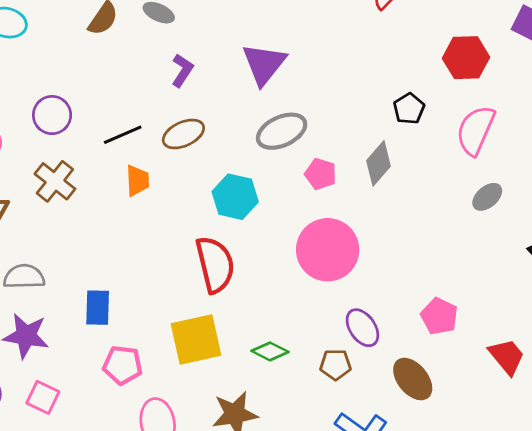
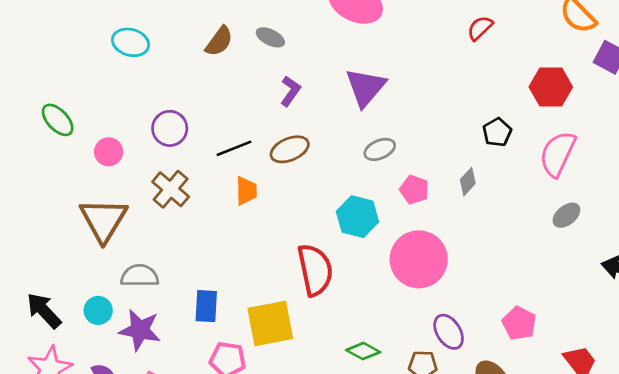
gray ellipse: (282, 131) -> (380, 149), size x0.7
gray diamond: (379, 163) -> (468, 182), size x0.7
cyan hexagon: (235, 197) -> (357, 217), moved
yellow square: (196, 339) -> (270, 323), moved

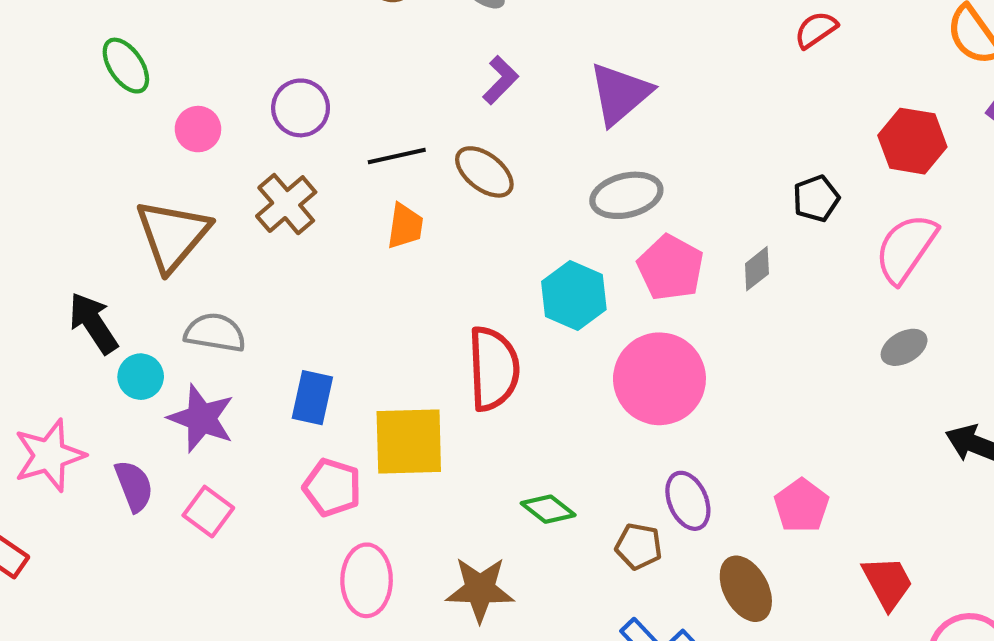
brown ellipse: (290, 149) -> (484, 172), turned 51
gray ellipse: (380, 149) -> (626, 195), size x1.4
pink pentagon: (414, 190) -> (671, 268), size x1.4
black arrow: (44, 311) -> (93, 323), moved

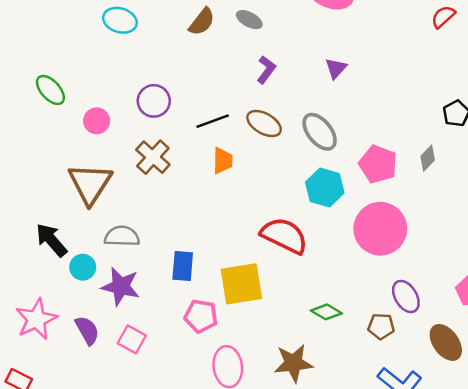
purple triangle: (620, 94) -> (336, 68), size x0.6
gray ellipse: (626, 195) -> (320, 132), moved, turned 72
red semicircle: (493, 369) -> (284, 236), turned -54

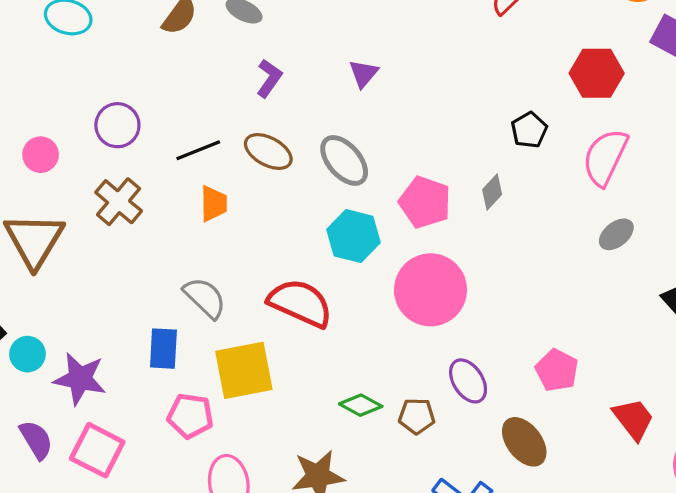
gray semicircle: (122, 236) -> (205, 298), moved, turned 44
brown pentagon: (381, 326) -> (417, 416), moved
pink square: (132, 339) -> (97, 450), size x1.4

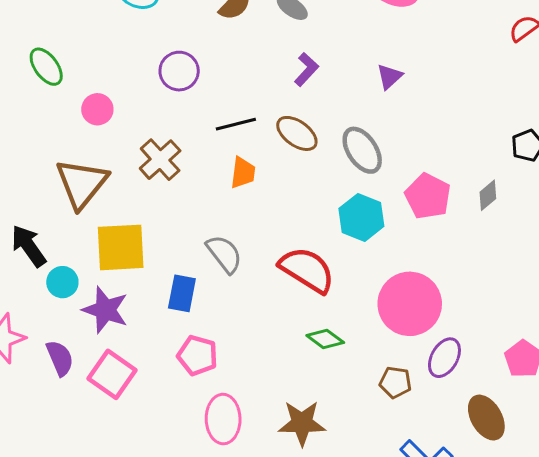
purple circle: (117, 125) -> (179, 71), moved
pink circle: (430, 290) -> (410, 304), moved
yellow square: (244, 370) -> (121, 247), moved
purple ellipse: (468, 381) -> (444, 358), turned 54
green diamond: (361, 405) -> (325, 339), moved

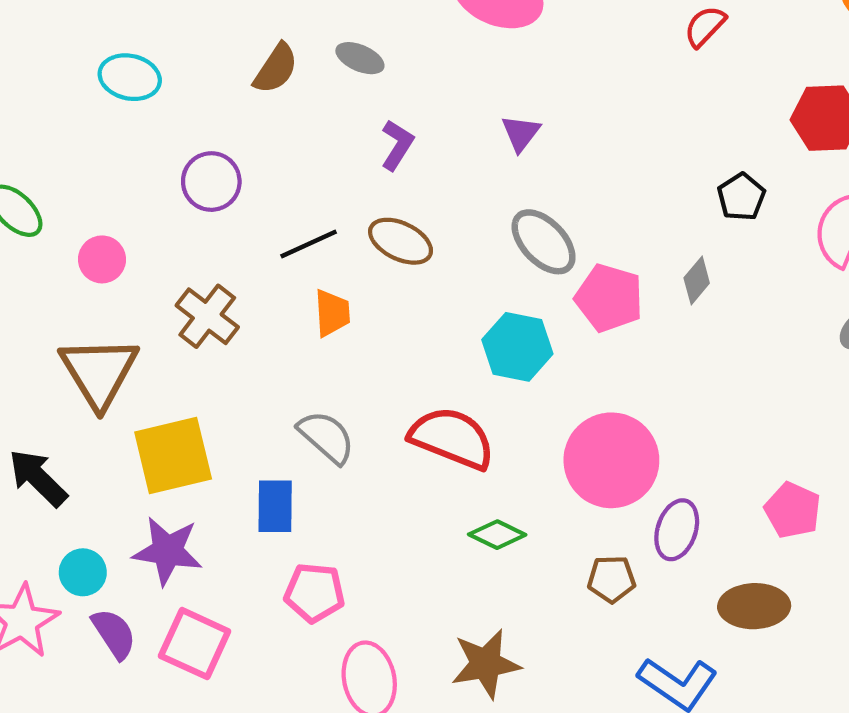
gray ellipse: (362, 150) -> (544, 242), moved
cyan circle: (62, 282) -> (83, 572), moved
brown ellipse: (486, 418) -> (754, 606), turned -51

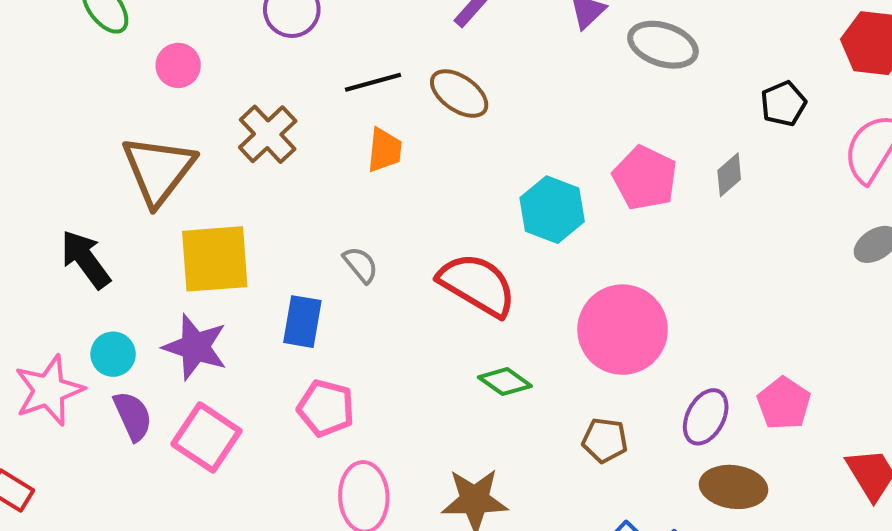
gray ellipse: (544, 242) -> (663, 45), moved, turned -38
gray semicircle: (326, 437) -> (361, 265), size x0.7
purple ellipse: (677, 530) -> (706, 417), moved

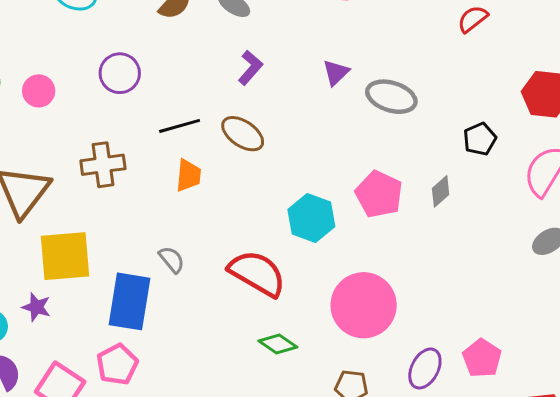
pink circle: (178, 65) -> (39, 91), moved
brown cross: (268, 134) -> (103, 165), turned 36
blue rectangle: (302, 322) -> (129, 301), size x1.5
purple star: (195, 347) -> (36, 307), moved, size x0.6
pink pentagon: (326, 408) -> (117, 364), moved, turned 30

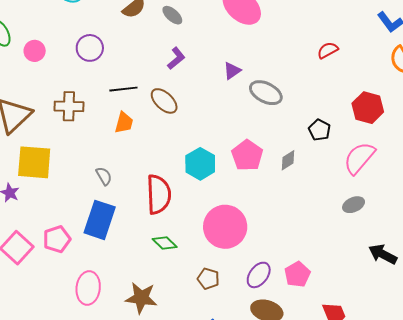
black pentagon: (480, 139) -> (319, 130), turned -30
red semicircle: (257, 273) -> (159, 194), turned 48
blue rectangle: (129, 301) -> (100, 220), moved

